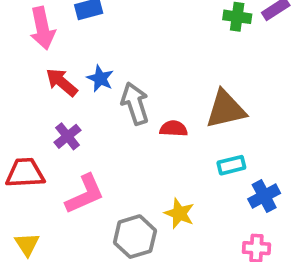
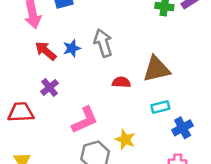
blue star: (100, 78) -> (72, 48), turned 30
gray arrow: (135, 104) -> (103, 43), moved
pink L-shape: (85, 194) -> (85, 120), moved

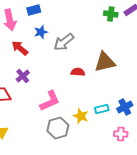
gray arrow: (103, 43) -> (64, 42), turned -110
blue star: (72, 48) -> (41, 32), moved
cyan rectangle: (160, 107) -> (102, 109), moved

